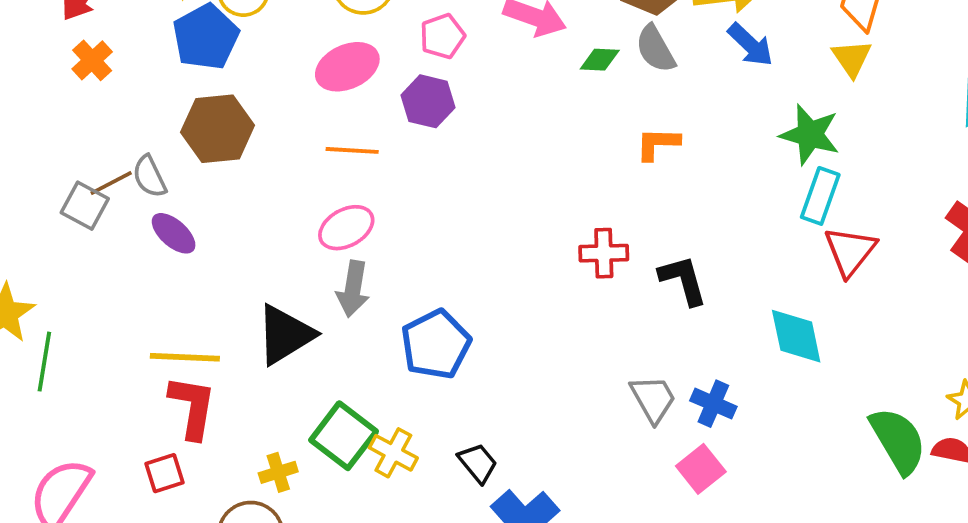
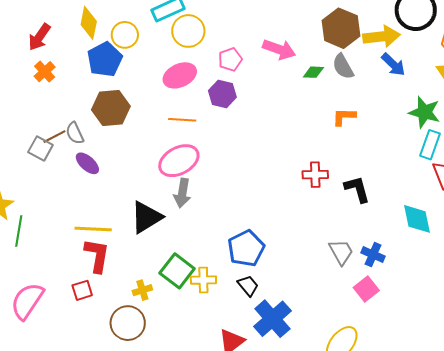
pink ellipse: (346, 228) -> (179, 161), size x1.4
blue pentagon: (436, 344) -> (246, 248), moved
yellow cross: (393, 453) -> (203, 280), turned -30

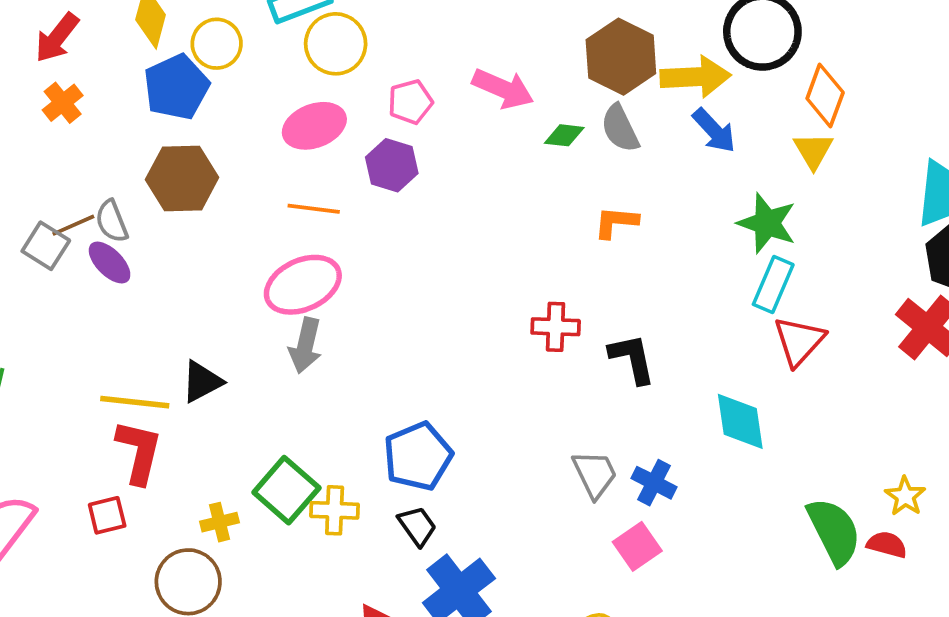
purple ellipse: (87, 163) -> (110, 263), moved
black triangle: (146, 217) -> (202, 382), moved, size x0.7

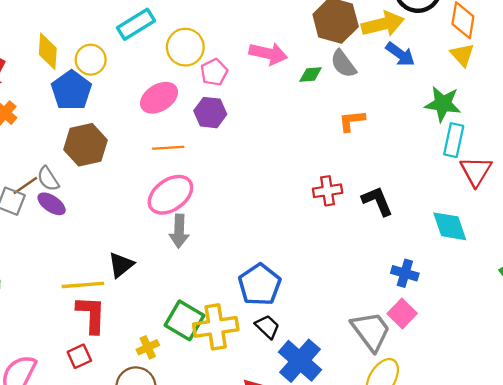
yellow circle: (336, 44) -> (185, 47), moved
gray trapezoid: (595, 474) -> (371, 331), moved, size x1.4
yellow cross: (335, 510) -> (216, 327), size x1.5

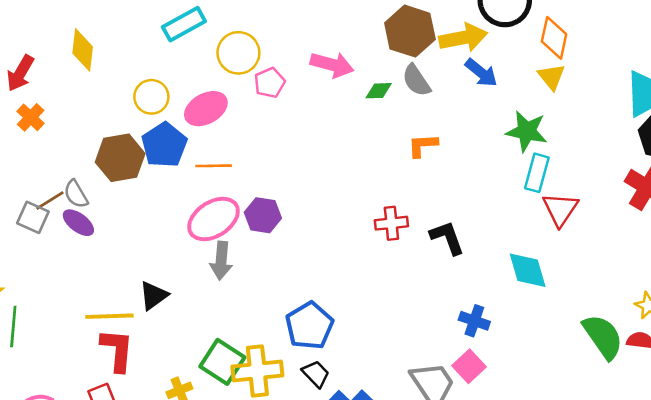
yellow circle: (91, 60) -> (151, 97), moved
blue pentagon: (71, 90) -> (164, 145), moved
purple hexagon: (210, 113) -> (263, 215), moved

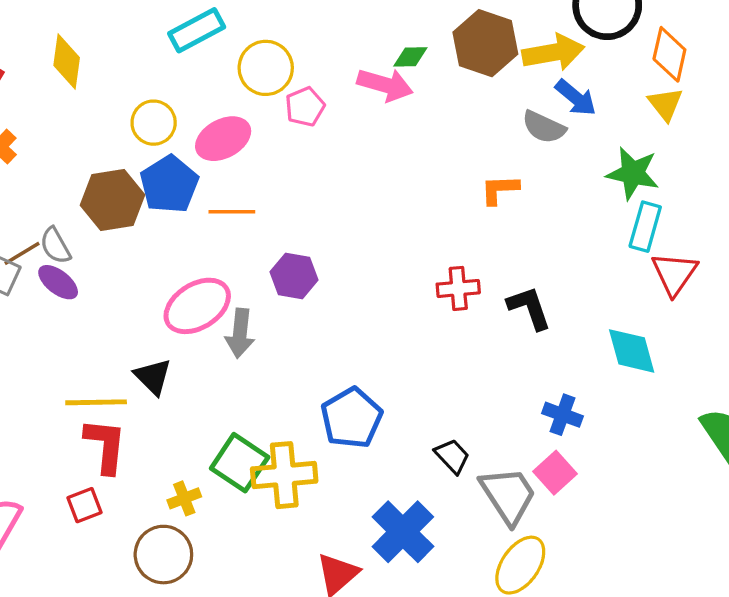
gray semicircle: (416, 80) -> (544, 127), moved, turned -32
green diamond: (379, 91) -> (410, 57), moved
pink ellipse: (213, 219) -> (197, 306), moved
black triangle: (154, 296) -> (153, 377), turned -40
black trapezoid: (316, 374) -> (452, 456), moved

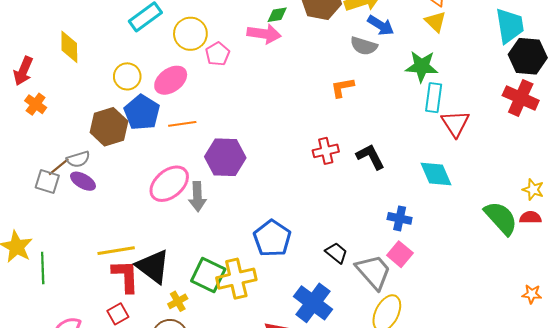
gray semicircle: (55, 246) -> (78, 159), turned -70
purple hexagon: (294, 276) -> (225, 157), size x1.4
black triangle: (153, 377) -> (153, 267), moved, size x1.5

